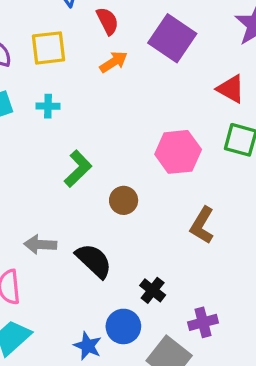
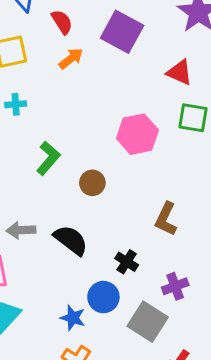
brown L-shape: (202, 225) -> (166, 219), moved

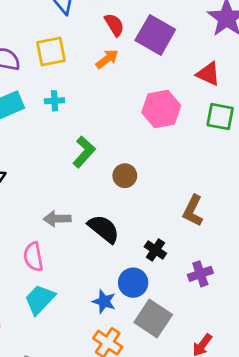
red semicircle: (62, 22) -> (114, 25), moved
pink hexagon: (137, 134) -> (161, 109), moved
gray square: (148, 322) -> (153, 318), moved

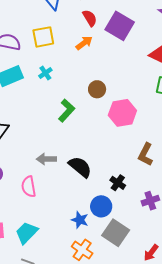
cyan cross: (54, 101) -> (45, 73), turned -32
pink hexagon: (161, 109) -> (122, 113), moved
brown circle: (125, 176) -> (97, 89), moved
cyan trapezoid: (40, 299) -> (27, 233), moved

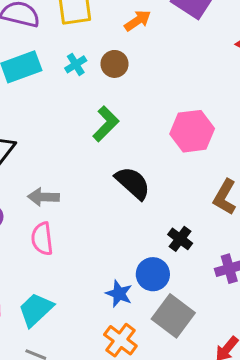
brown circle: (97, 89) -> (114, 64), moved
gray arrow: (46, 159) -> (43, 197), moved
black semicircle: (80, 167) -> (133, 183), moved

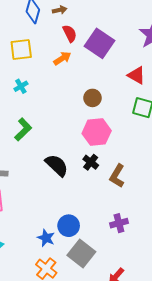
brown circle: (114, 64) -> (92, 98), moved
green L-shape: (106, 124) -> (23, 129), moved
black cross: (180, 239) -> (91, 162), moved

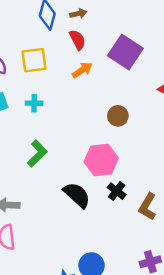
red semicircle: (70, 33) -> (77, 40), moved
cyan cross: (21, 86) -> (34, 103), turned 32
pink hexagon: (97, 132) -> (101, 160), moved

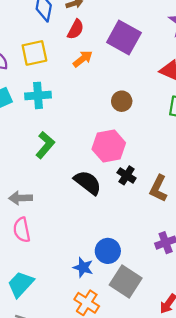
red semicircle: (77, 40) -> (76, 29), turned 60
cyan cross: (34, 103) -> (38, 95), size x1.5

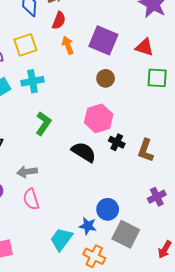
purple square: (124, 38) -> (103, 40), moved
orange arrow: (83, 59) -> (68, 45), turned -66
cyan trapezoid: (21, 284) -> (61, 239), moved

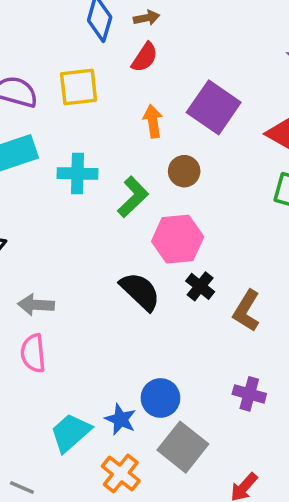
orange arrow: (68, 45) -> (153, 121), moved
brown circle: (106, 78) -> (184, 171), moved
cyan cross: (33, 81) -> (77, 174), moved
green L-shape: (43, 123) -> (133, 197), moved
purple cross: (157, 197) -> (249, 394), turned 30

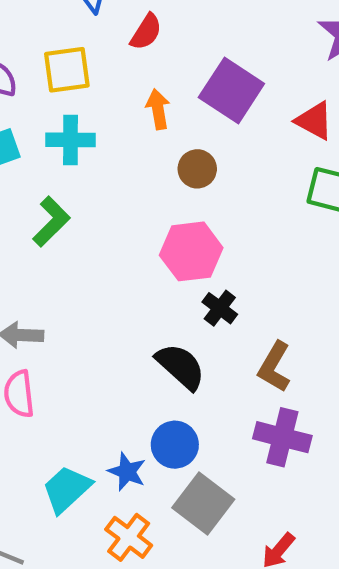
cyan cross: (77, 174) -> (70, 140), moved
green L-shape: (133, 197) -> (51, 222), moved
black semicircle: (140, 291) -> (181, 366), moved
brown L-shape: (246, 311) -> (274, 367), moved
purple cross: (249, 394) -> (282, 437), size x1.4

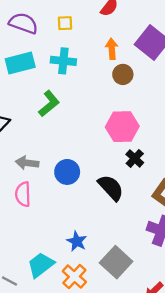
yellow square: (67, 70) -> (65, 23), size x0.6
brown circle: (197, 169) -> (123, 74), moved
blue circle: (175, 445) -> (67, 172), moved
cyan trapezoid: (67, 489) -> (41, 265), moved

